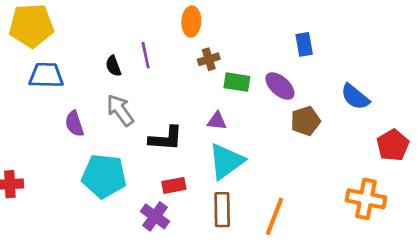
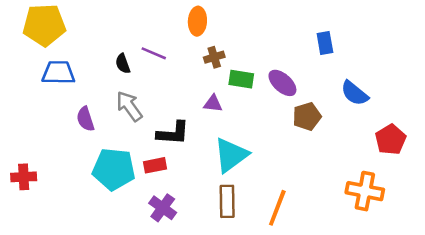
blue rectangle: (304, 44) -> (325, 43), moved
purple line: (146, 55) -> (154, 53), turned -55
purple triangle: (217, 121) -> (213, 104), moved
red rectangle: (174, 185) -> (155, 165), moved

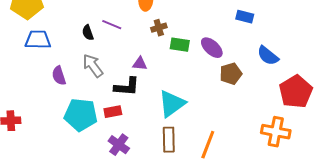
blue rectangle: (325, 43) -> (245, 17), turned -66
purple triangle: (213, 104) -> (140, 64), moved
red pentagon: (391, 140) -> (296, 92), size x1.4

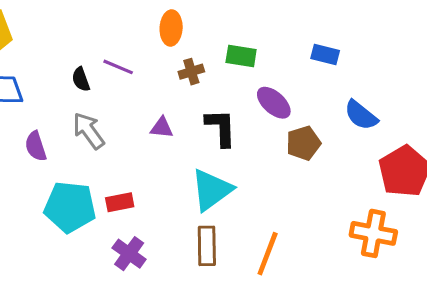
green rectangle: (180, 45) -> (241, 56), moved
black L-shape: (127, 87) -> (221, 128), moved, turned -96

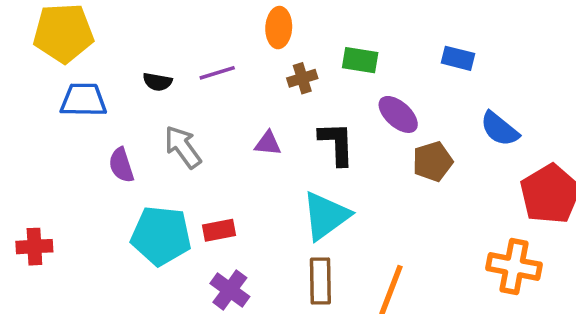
purple line: (118, 67) -> (217, 73), turned -40
black semicircle: (81, 79) -> (157, 82), moved, turned -60

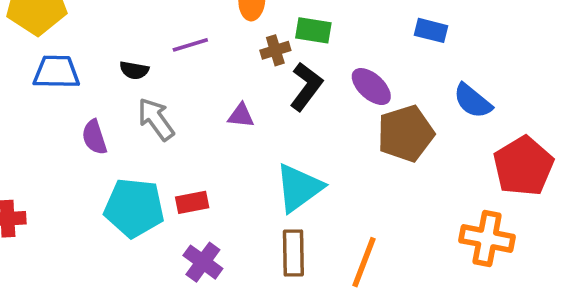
green rectangle: (360, 60) -> (313, 30), moved
black semicircle: (157, 82) -> (134, 70), moved
black L-shape: (337, 143) -> (306, 87), moved, turned 39
brown pentagon: (433, 161) -> (406, 134), size x1.4

